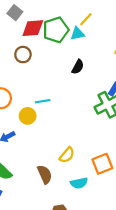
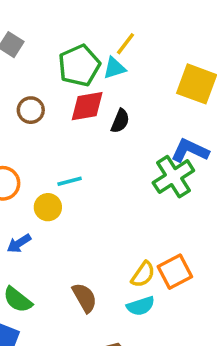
red diamond: (33, 28) -> (87, 106), moved
yellow semicircle: (67, 155) -> (143, 274), moved

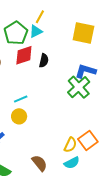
yellow circle: (48, 207) -> (19, 116), moved

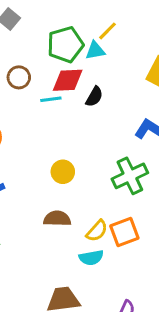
green cross: (79, 87) -> (130, 176), moved
cyan line: (21, 99) -> (51, 99), moved
yellow circle: (19, 116) -> (63, 172), moved
brown semicircle: (39, 163) -> (57, 219), moved, turned -66

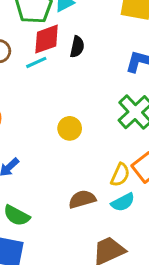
brown semicircle: (57, 219) -> (82, 199), moved

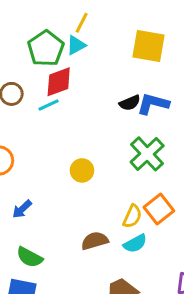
black semicircle: (77, 47) -> (130, 103), moved, turned 55

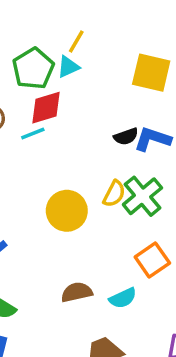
yellow circle: (82, 170) -> (67, 211), size x1.5
yellow semicircle: (132, 216) -> (114, 194), moved

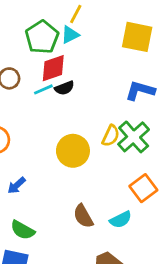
black semicircle: (126, 136) -> (64, 88), moved
brown semicircle: (77, 292) -> (83, 216), turned -105

